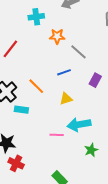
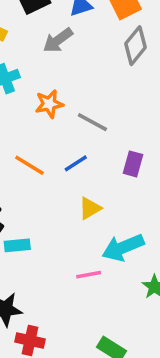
orange line: (36, 86) -> (29, 165), moved

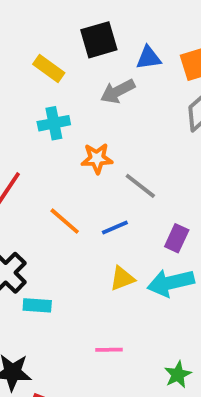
cyan arrow: (123, 247) -> (171, 283), moved

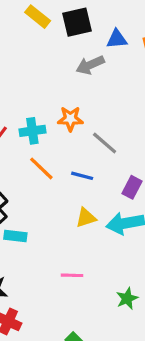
yellow rectangle: (49, 68) -> (38, 17), moved
cyan cross: (54, 123) -> (32, 131), moved
blue line: (115, 227) -> (82, 176), turned 35

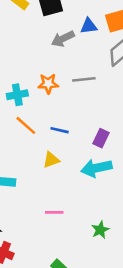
blue triangle: (117, 39) -> (89, 26), moved
gray line: (105, 143) -> (84, 79), moved, turned -45
yellow triangle: (86, 218) -> (51, 160), moved

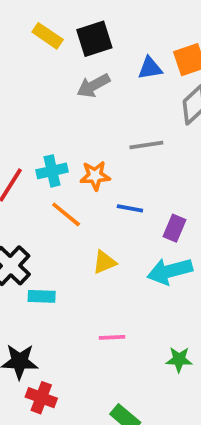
gray arrow: (63, 39) -> (93, 86), moved
orange star: (48, 84) -> (95, 176), moved
blue line: (60, 130) -> (130, 208), moved
green star: (100, 230) -> (179, 360), turned 30

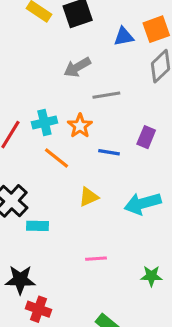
gray arrow: (93, 86) -> (77, 67), moved
gray line: (146, 145) -> (106, 95), moved
orange star: (95, 176) -> (80, 126), turned -30
purple rectangle: (175, 228) -> (146, 137), moved

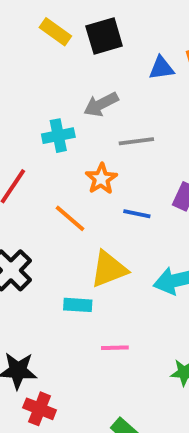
cyan cross: (44, 122) -> (58, 136), moved
yellow triangle: (89, 197) -> (109, 269), size x1.5
cyan rectangle: (38, 226) -> (78, 305), moved

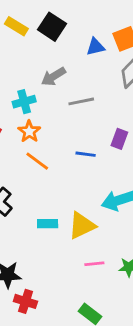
black square: (104, 36) -> (52, 27), turned -36
orange star: (101, 179) -> (29, 131), moved
yellow triangle: (109, 269) -> (82, 226), moved
pink line: (115, 348) -> (94, 264), moved

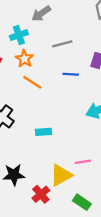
gray line: (81, 101) -> (62, 44), moved
yellow triangle: (82, 226) -> (61, 175), moved
red cross: (25, 301) -> (41, 194), moved, turned 36

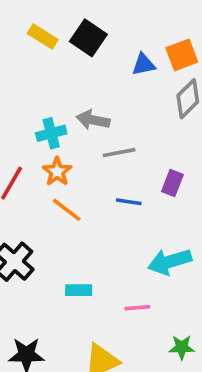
gray arrow: (41, 14) -> (93, 120), moved, turned 42
pink line: (83, 162) -> (137, 308), moved

